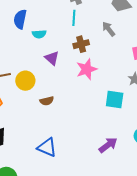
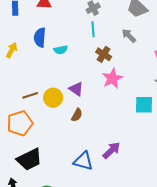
brown cross: (81, 44) -> (104, 54), turned -35
purple triangle: (52, 58) -> (76, 89), moved
brown semicircle: (47, 101) -> (77, 115), turned -40
purple arrow: (108, 145) -> (111, 150), moved

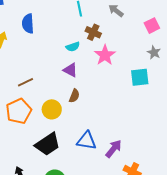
cyan semicircle: (61, 50) -> (73, 47), moved
yellow circle: (53, 98) -> (52, 109), moved
purple arrow: (111, 150) -> (114, 149), moved
black trapezoid: (29, 159) -> (48, 144), moved

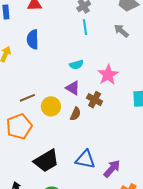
brown cross: (93, 32) -> (95, 100), moved
yellow circle: (52, 109) -> (51, 106), moved

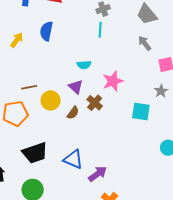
gray arrow: (121, 31) -> (145, 43), moved

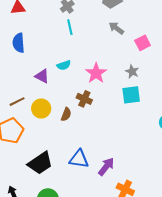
purple triangle: (76, 87) -> (42, 76), moved
gray star: (161, 91) -> (132, 71), moved

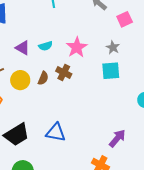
cyan semicircle: (64, 65) -> (46, 46), moved
brown semicircle: (66, 114) -> (43, 78), moved
purple arrow: (106, 167) -> (117, 138), moved

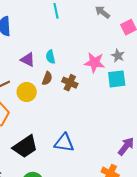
cyan semicircle: (46, 46) -> (51, 57), turned 96
pink star: (77, 47) -> (95, 63), moved, turned -30
brown semicircle: (43, 78) -> (47, 78), moved

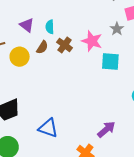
gray star: (118, 56) -> (117, 29), moved
brown cross: (70, 83) -> (65, 45), moved
blue triangle: (64, 143) -> (48, 128), moved

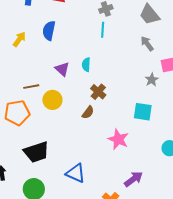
cyan semicircle: (50, 27) -> (86, 65), moved
pink star: (92, 41) -> (118, 139), moved
brown semicircle: (42, 47) -> (88, 112), moved

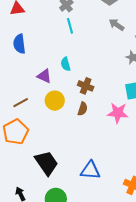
yellow circle: (52, 100) -> (55, 101), moved
pink star: (118, 139) -> (118, 113), moved
black trapezoid: (36, 152) -> (46, 163), turned -88

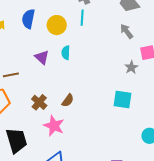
brown cross: (86, 86) -> (39, 102), moved
yellow circle: (55, 101) -> (57, 25), moved
pink star: (118, 113) -> (54, 126), moved

